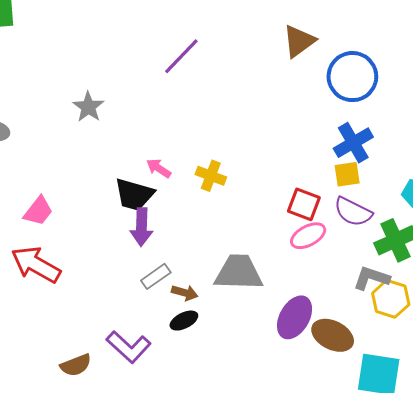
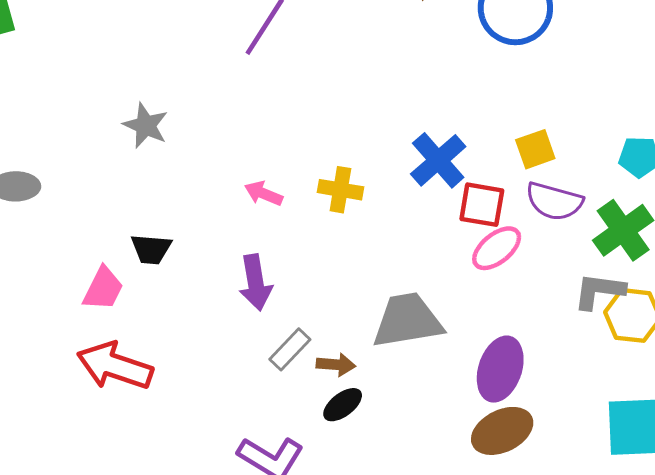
blue cross: (353, 143) -> (438, 160), moved
black trapezoid: (134, 195) -> (151, 249), moved, size x0.7
brown ellipse: (333, 335) -> (502, 431), moved, turned -42

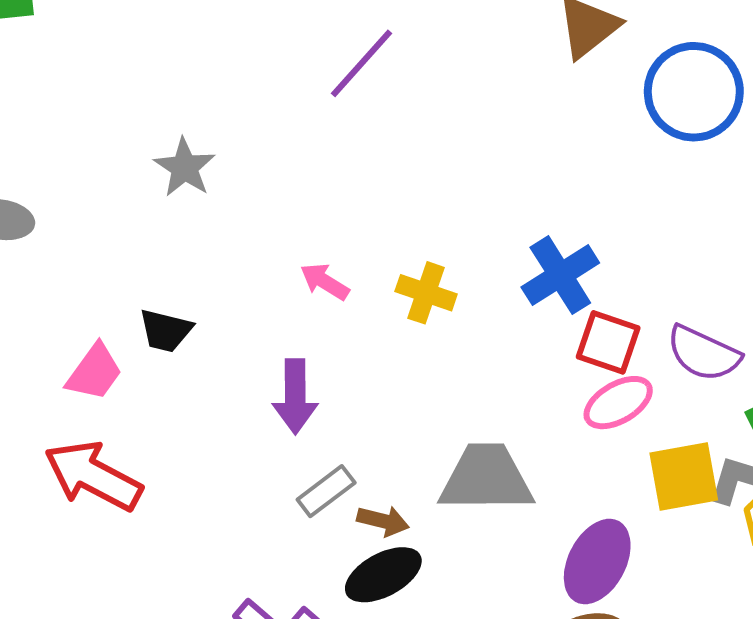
yellow square: (535, 149) -> (684, 476), moved, size x1.4
black ellipse: (343, 405) -> (383, 575), size x1.4

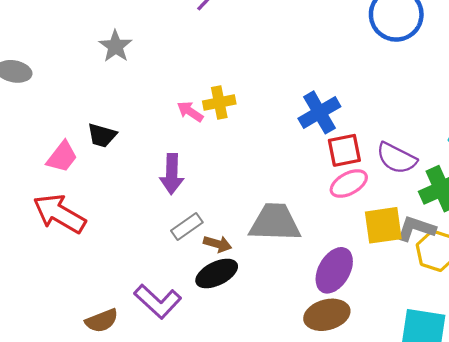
yellow cross: (426, 293) -> (219, 103), moved, turned -32
red square: (608, 342) -> (344, 150), turned -32

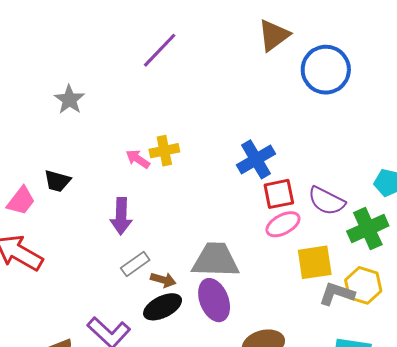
gray L-shape: (416, 229) -> (337, 294), moved
purple ellipse: (334, 270) -> (214, 300), moved, turned -51

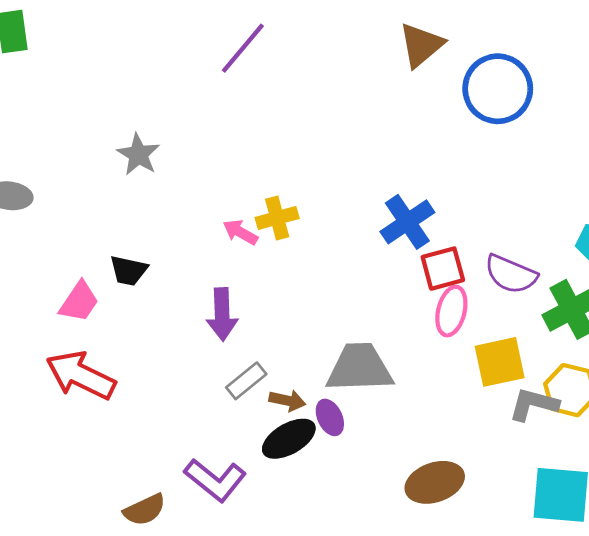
purple line: (160, 50) -> (243, 48), moved
pink ellipse: (283, 224) -> (451, 311), turned -44
purple ellipse: (214, 300) -> (330, 417), moved, size x0.6

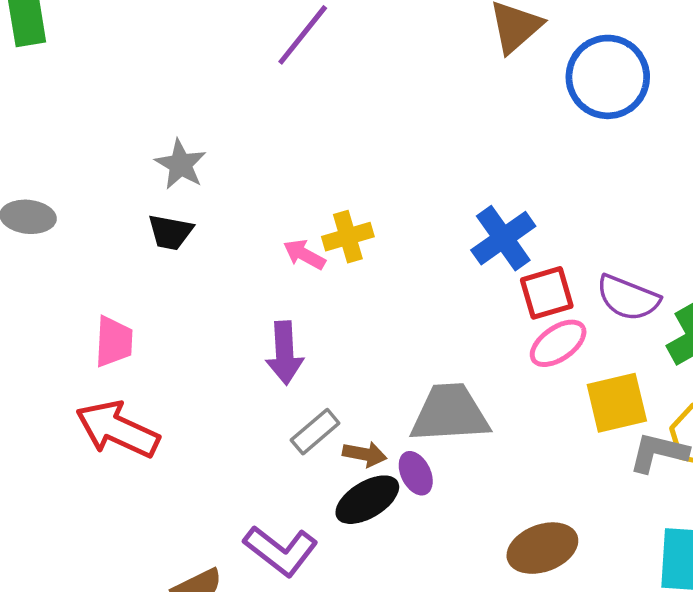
black trapezoid: (129, 271) -> (170, 232), moved
pink trapezoid: (79, 302) -> (114, 342), turned -30
pink ellipse: (451, 311) -> (558, 343), turned 42

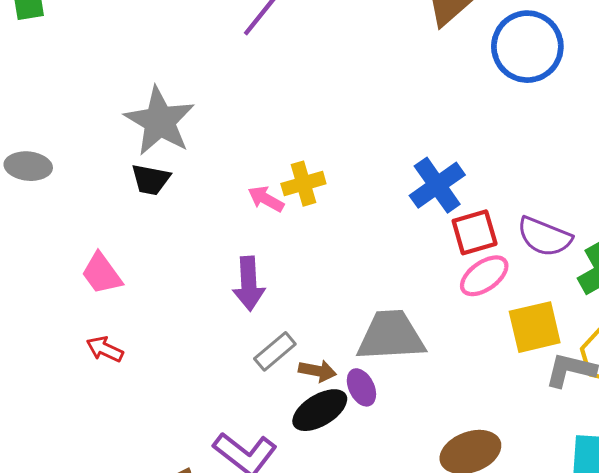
gray star: (181, 164) -> (160, 121), size x1.6
pink trapezoid: (114, 342) -> (102, 274), turned 141
red arrow: (117, 429) -> (105, 349), size x0.5

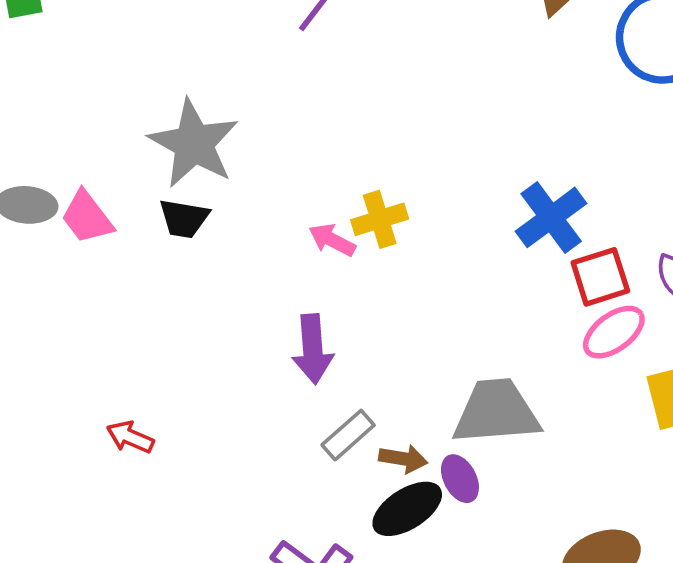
pink trapezoid: (102, 274) -> (87, 217), moved

